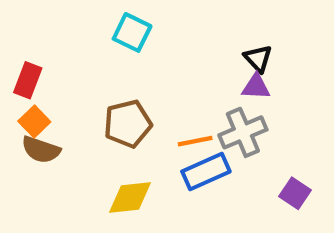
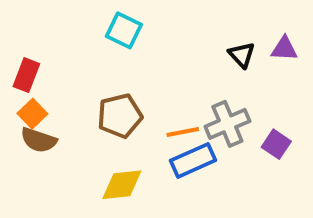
purple triangle: (256, 87) -> (284, 49), moved
purple square: (295, 193) -> (276, 144), moved

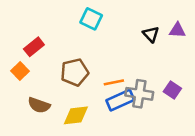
cyan square: (124, 30) -> (91, 19), moved
red rectangle: (26, 75) -> (34, 47), moved, turned 30
gray cross: (227, 124) -> (139, 94), moved, turned 32
brown semicircle: (39, 140) -> (39, 105), moved

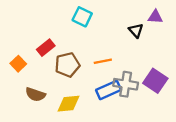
purple triangle: (177, 30) -> (155, 17), moved
red rectangle: (34, 47) -> (46, 48), moved
orange line: (114, 82) -> (103, 61), moved
purple square: (172, 90) -> (155, 81), size x1.5

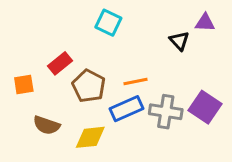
orange square: (18, 64) -> (24, 84), turned 35
brown pentagon: (67, 65) -> (89, 86), turned -30
blue rectangle: (108, 90) -> (126, 109), moved

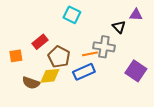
gray cross: (166, 112) -> (104, 47), moved
yellow diamond: (90, 137) -> (50, 76), moved

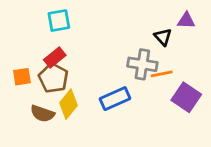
cyan square: (72, 15) -> (59, 21), moved, turned -36
orange line: (90, 54) -> (162, 74), moved
brown pentagon: (59, 57) -> (53, 78), moved
yellow diamond: (50, 76) -> (68, 104), turned -45

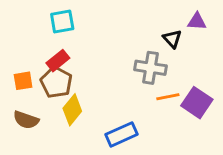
orange line: (162, 74) -> (168, 97), moved
blue rectangle: (115, 99) -> (122, 134), moved
brown semicircle: (42, 114) -> (26, 120), moved

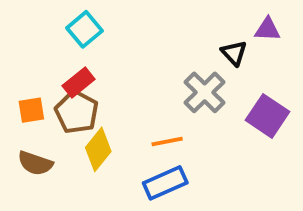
cyan square: (62, 21) -> (84, 29), turned -30
gray cross: (151, 68) -> (205, 92), turned 36
orange line: (168, 97) -> (167, 142), moved
purple square: (197, 103) -> (267, 116), moved

